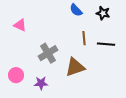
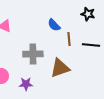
blue semicircle: (76, 10) -> (54, 25), moved
gray cross: (48, 53) -> (33, 54), turned 30

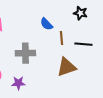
brown triangle: (60, 68) -> (66, 67), moved

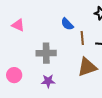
purple star: (18, 83) -> (48, 81), moved

